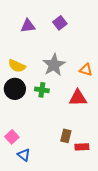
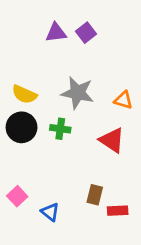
purple triangle: (28, 26) -> (56, 33), moved
gray star: (54, 65) -> (77, 93), turned -30
red triangle: (78, 98) -> (112, 140), turned 36
blue triangle: (24, 155) -> (50, 212), moved

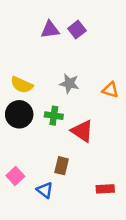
gray star: (77, 93) -> (69, 83), size x0.7
red triangle: (112, 140) -> (82, 131), moved
brown rectangle: (95, 195) -> (62, 166), moved

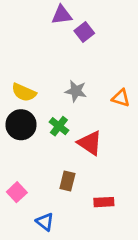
purple triangle: (50, 30) -> (62, 15), moved
green cross: (54, 116) -> (59, 126), turned 30
red rectangle: (105, 189) -> (104, 202), moved
blue triangle: (45, 190) -> (45, 222), moved

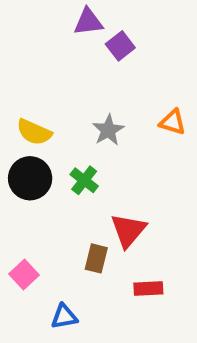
gray star: (76, 91) -> (108, 130), turned 30
orange triangle: (121, 98) -> (172, 122), moved
red triangle: (90, 143) -> (128, 230), moved, turned 36
blue triangle: (45, 222) -> (64, 317), turned -48

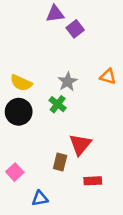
green cross: (84, 180) -> (58, 104), moved

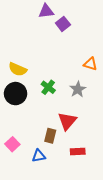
gray star: (68, 82) -> (78, 89), moved
blue triangle: (40, 198) -> (39, 156), moved

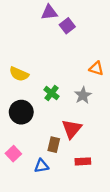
black circle: (15, 94) -> (21, 112), moved

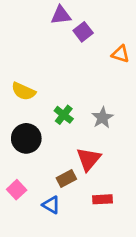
orange triangle: (96, 68) -> (120, 54), moved
brown rectangle: (54, 145) -> (66, 179), turned 48
blue triangle: (41, 166) -> (51, 205), turned 40

